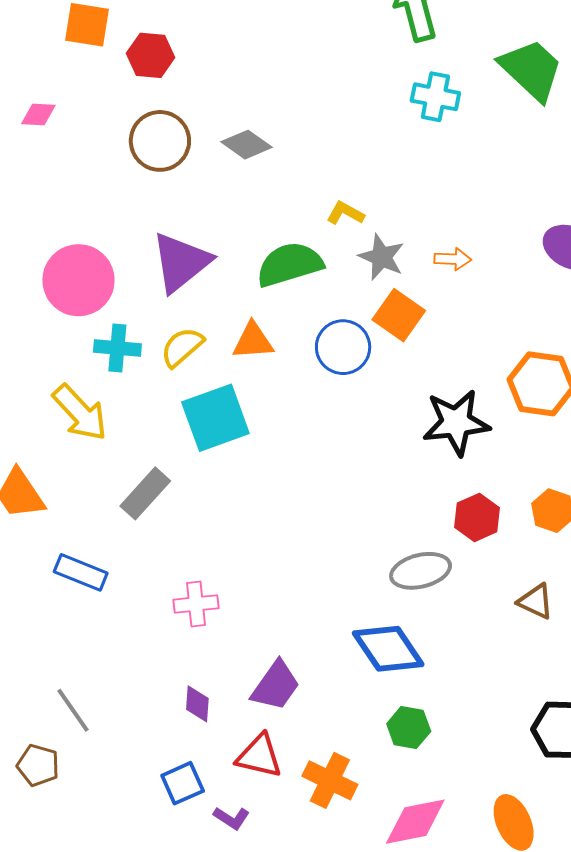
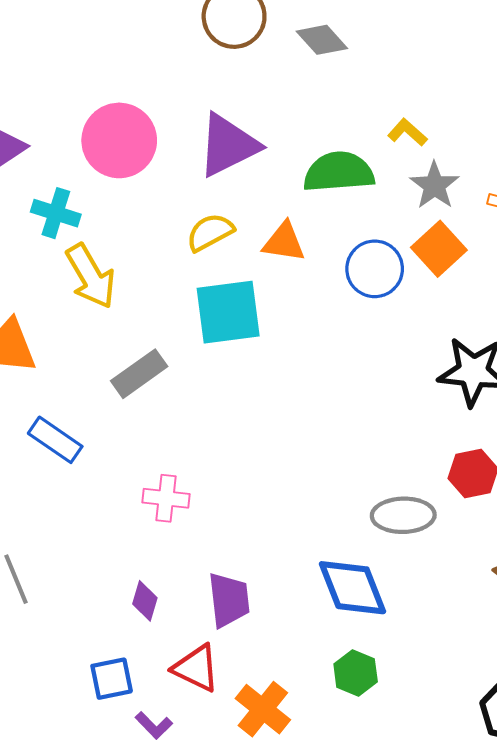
cyan cross: (117, 348) -> (56, 213), moved
purple trapezoid: (276, 686) -> (229, 600), turned -54

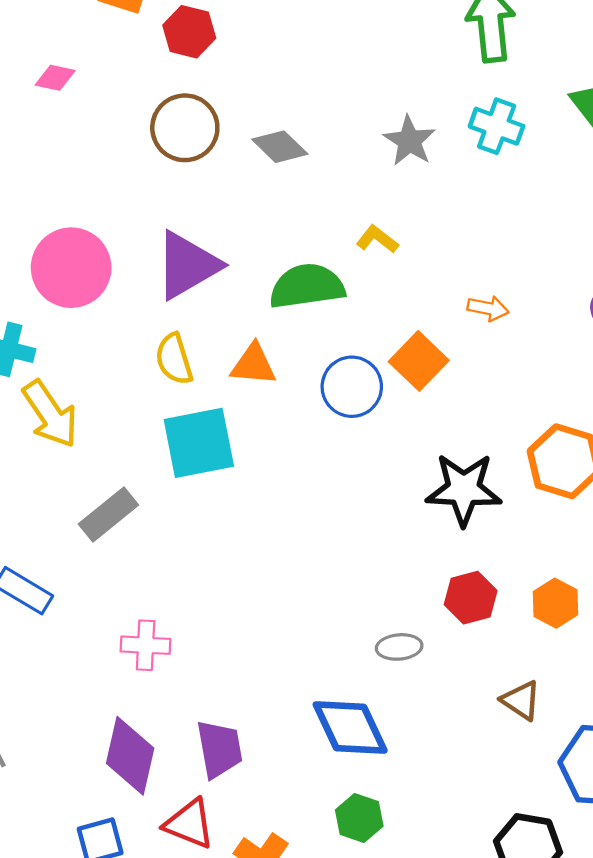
gray star: (434, 185) -> (409, 141), moved
yellow semicircle: (210, 232) -> (174, 359), turned -75
gray ellipse: (403, 515) -> (399, 647), size x0.7
purple diamond: (145, 601) -> (130, 756), size x1.8

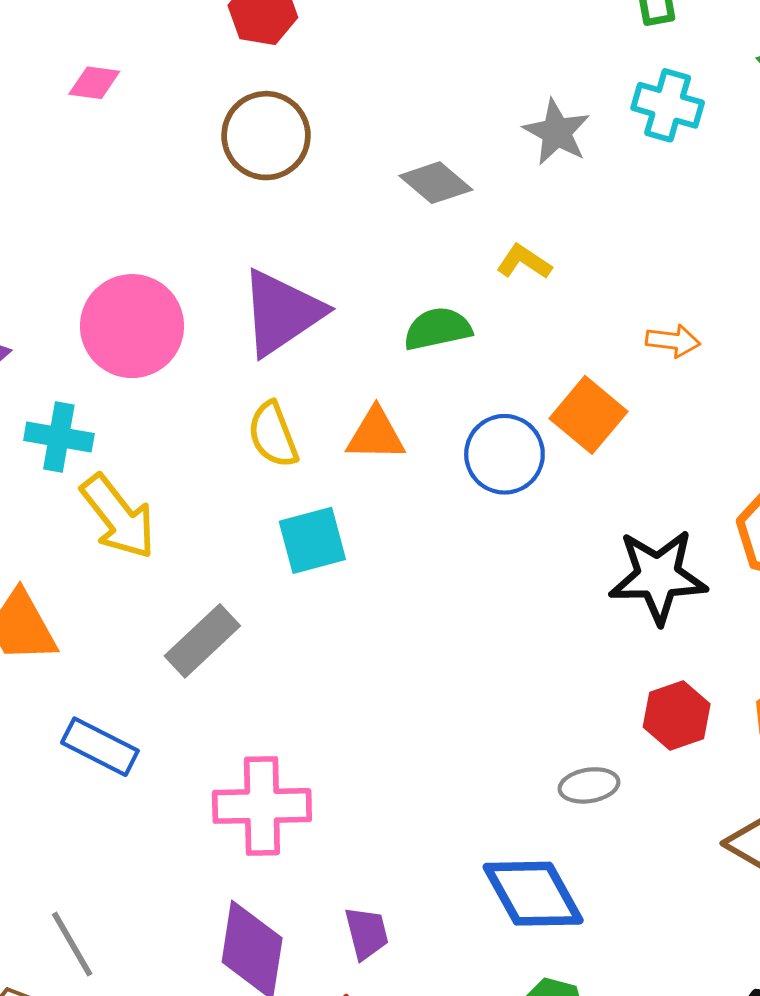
gray diamond: (280, 147) -> (436, 183), moved
green semicircle: (307, 286) -> (438, 329), size x0.7
cyan square: (199, 443) -> (312, 540), size x0.7
pink cross: (146, 645) -> (262, 806), size x1.5
purple trapezoid: (219, 749) -> (367, 933), size x0.7

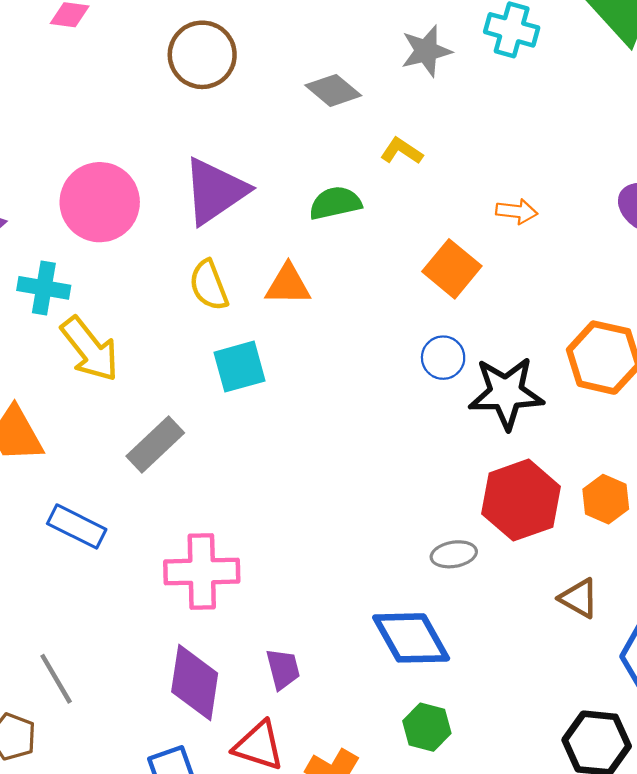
gray star: (557, 132) -> (426, 51), turned 30
blue circle: (504, 454) -> (443, 358), moved, size x0.7
red hexagon: (677, 715) -> (521, 500), size x1.5

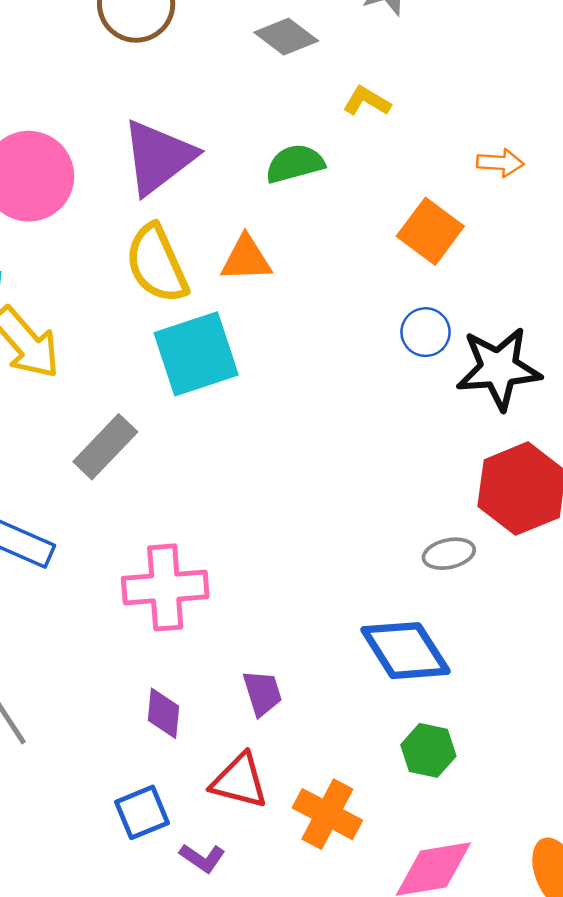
yellow semicircle: (209, 285) -> (157, 264), size x1.4
cyan square: (240, 367) -> (196, 354), size x1.4
purple diamond: (195, 682) -> (164, 713), size x0.6

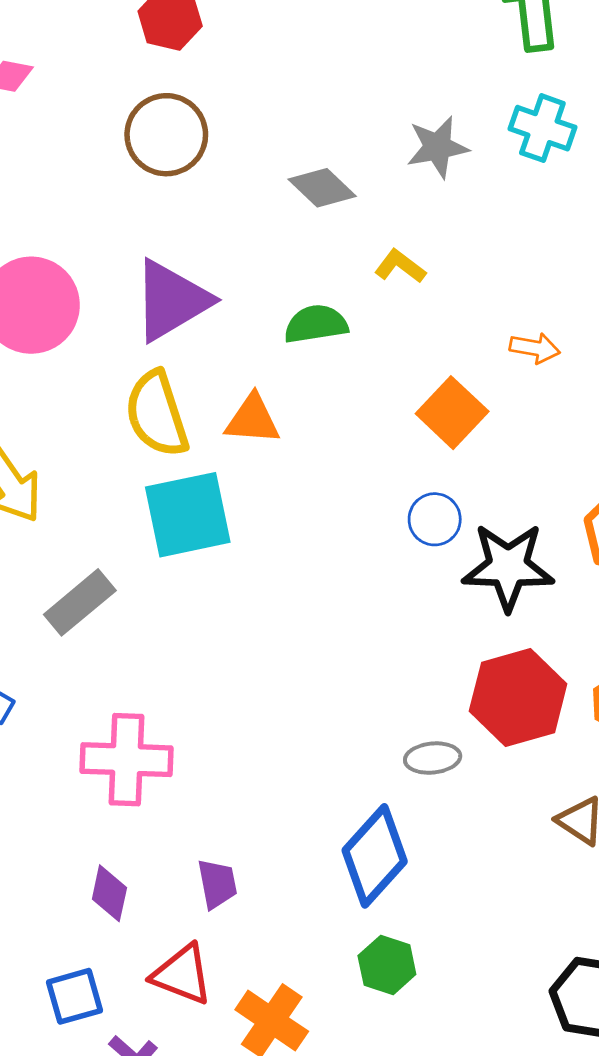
blue diamond: (405, 651) -> (375, 856), turned 68

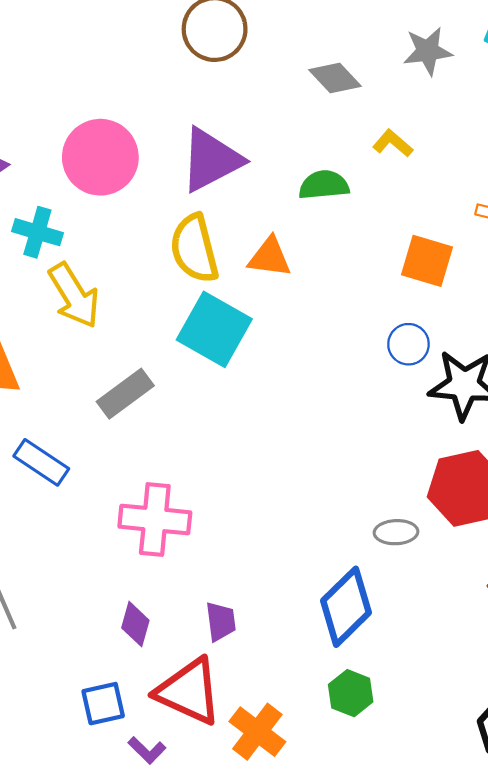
orange square: (452, 413) -> (427, 261), turned -30
cyan square: (188, 515) -> (214, 329), turned 38
red triangle: (182, 975) -> (189, 691), size x1.4

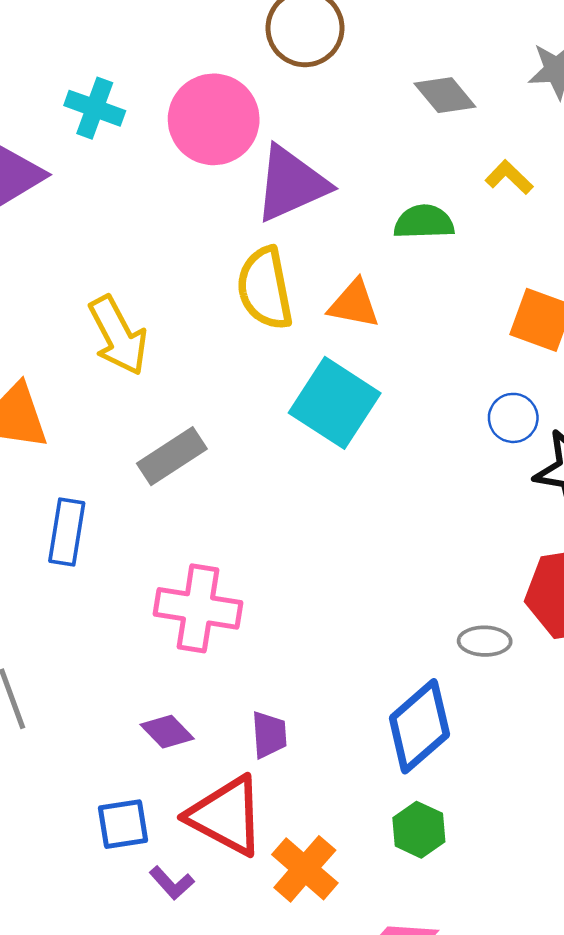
pink circle: (100, 157) -> (214, 119), moved
cyan cross: (37, 232) -> (95, 108), moved
cyan square: (214, 329) -> (335, 403), moved
blue rectangle: (41, 462) -> (67, 532), turned 62
purple diamond: (135, 624) -> (167, 732), turned -63

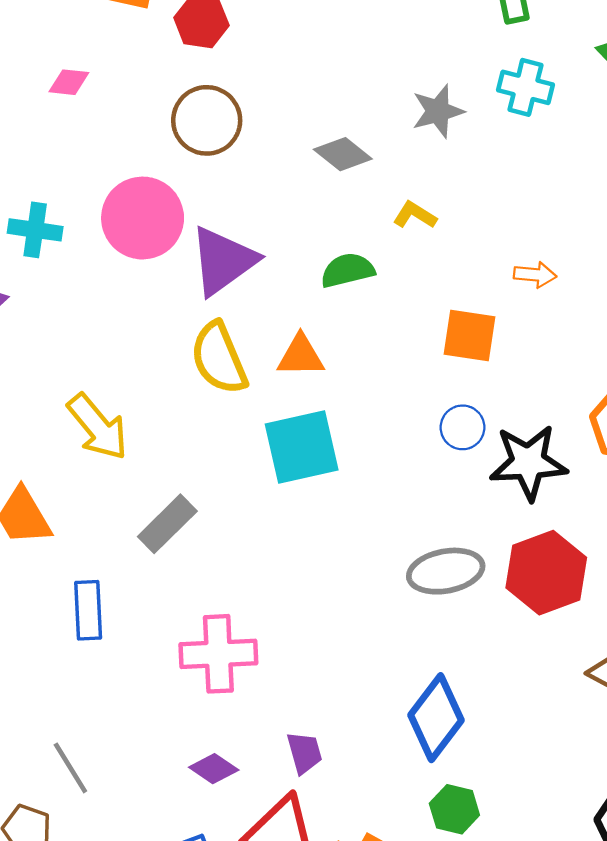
cyan square: (335, 403) -> (302, 447), turned -34
gray ellipse: (485, 641) -> (446, 571), moved, size x1.6

